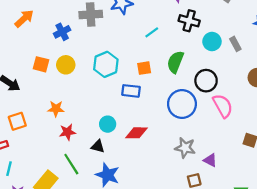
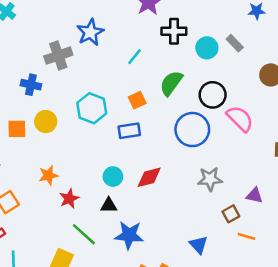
blue cross: (62, 32) -> (31, 85), turned -35
green semicircle: (175, 62) -> (171, 83), turned 30
purple triangle: (210, 160) -> (254, 195), moved

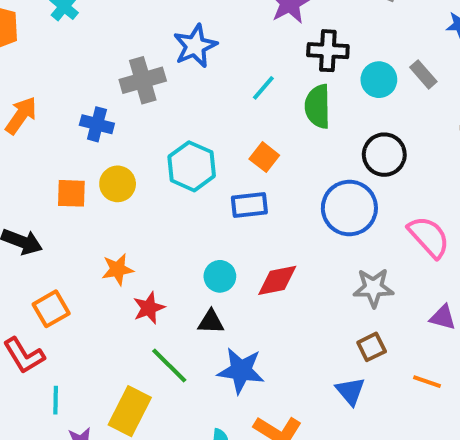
green semicircle: (171, 83) -> (318, 106), moved, turned -40
orange square: (137, 100) -> (264, 157), turned -30
pink semicircle: (240, 119) -> (429, 237), moved
brown square: (231, 214) -> (372, 347), moved

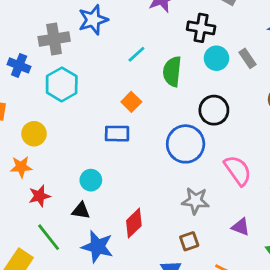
black cross: (328, 51) -> (201, 28), moved
cyan hexagon: (192, 166) -> (62, 84), moved
yellow circle: (118, 184) -> (34, 134), moved
red diamond: (277, 280) -> (134, 223), moved, turned -40

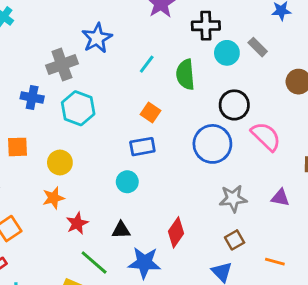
pink semicircle: (238, 170) -> (266, 136), moved
cyan circle: (91, 180) -> (127, 182), moved
purple triangle: (241, 227) -> (280, 198), moved

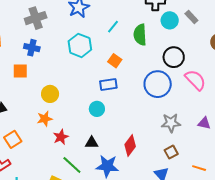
gray cross: (62, 65) -> (36, 18), moved
cyan hexagon: (78, 108) -> (80, 45), moved
orange square: (18, 147) -> (20, 71), moved

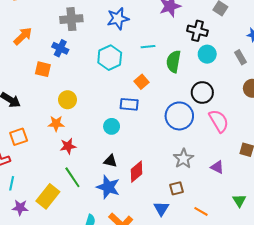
gray rectangle: (191, 17) -> (240, 57), moved
cyan line: (113, 27) -> (148, 47), turned 32
gray star: (171, 123) -> (183, 159), turned 30
black triangle: (92, 143) -> (110, 161), moved

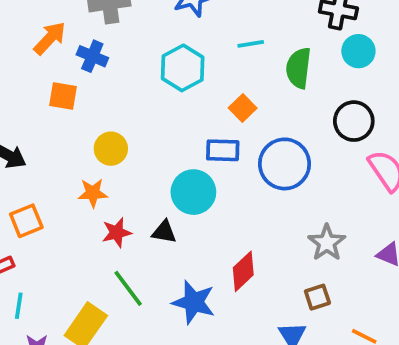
orange arrow: (23, 36) -> (50, 38), moved
blue circle: (179, 116) -> (285, 164), moved
cyan circle: (112, 126) -> (193, 192), size x1.5
black triangle: (110, 161) -> (164, 232), moved

